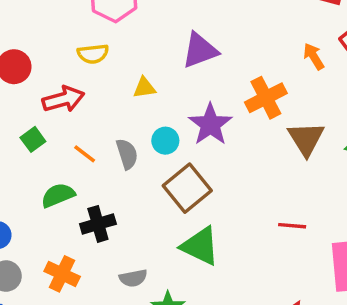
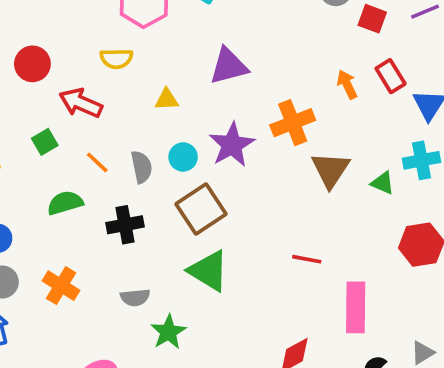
red arrow: (63, 99) -> (81, 103), turned -147
black cross: (98, 224) -> (125, 225), moved

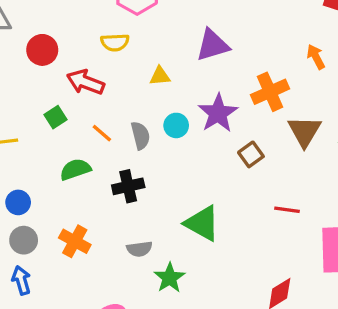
brown square: (201, 209) -> (251, 154), moved, size x0.6

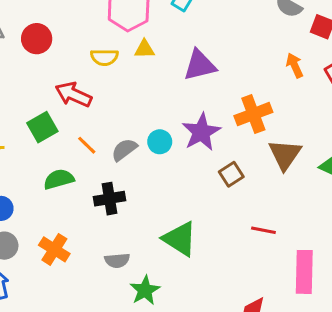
red circle: (42, 50) -> (37, 39), moved
orange arrow: (316, 57) -> (295, 65), moved
yellow triangle: (160, 76) -> (144, 49), moved
green square: (56, 117) -> (42, 127), size x1.4
gray semicircle: (140, 136) -> (124, 150), turned -116

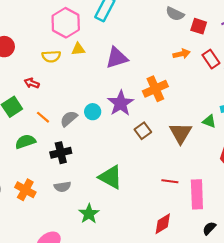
orange arrow: (295, 65) -> (181, 54), turned 105
red arrow: (73, 94) -> (32, 83), size x0.6
brown triangle: (285, 155) -> (181, 133), moved
red line: (263, 230) -> (170, 181), moved
gray semicircle: (117, 260) -> (62, 187), moved

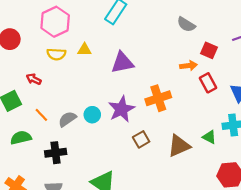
pink hexagon: (66, 23) -> (55, 22), moved
red square: (199, 26) -> (209, 50), moved
red rectangle: (211, 59) -> (208, 83), moved
brown triangle: (181, 133) -> (179, 146), turned 30

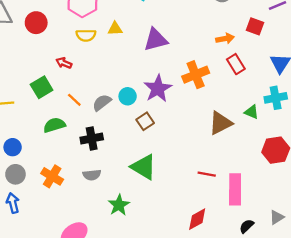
red square: (209, 50) -> (255, 26), moved
red rectangle: (208, 83) -> (236, 64), moved
brown square: (141, 139) -> (145, 121), moved

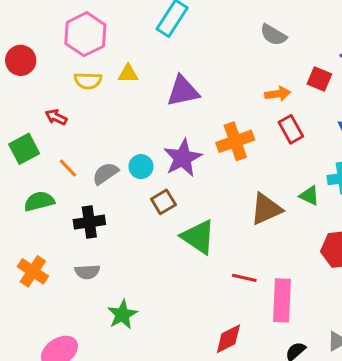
green triangle: (144, 167) -> (198, 237), moved

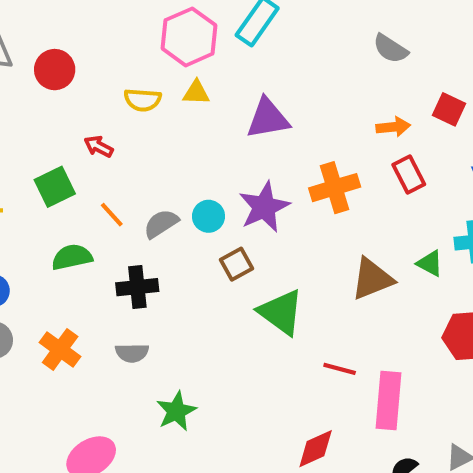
pink hexagon: (85, 34) -> (189, 37), moved

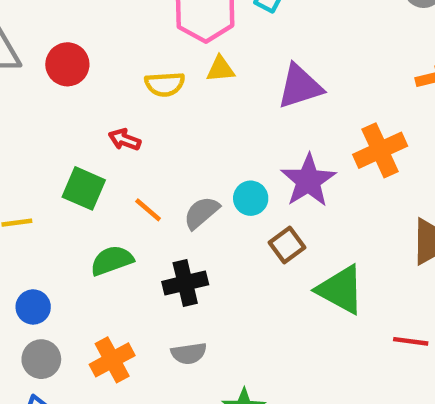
green square: (55, 187) -> (84, 188), turned -33
orange cross: (60, 350) -> (112, 360), turned 33

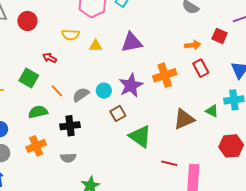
yellow triangle: (220, 69) -> (96, 46), moved
orange cross: (112, 360) -> (36, 146), moved

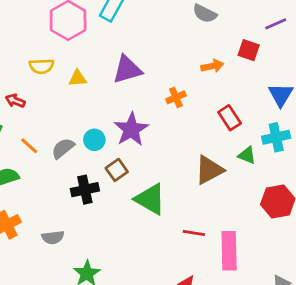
red rectangle: (201, 68) -> (230, 118), moved
orange cross: (165, 75) -> (176, 97), moved, size x0.6
black cross: (70, 126) -> (85, 190), moved

